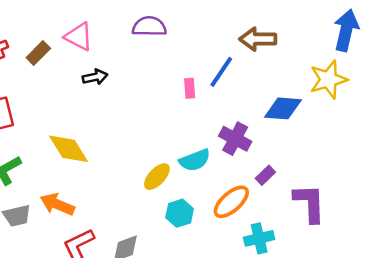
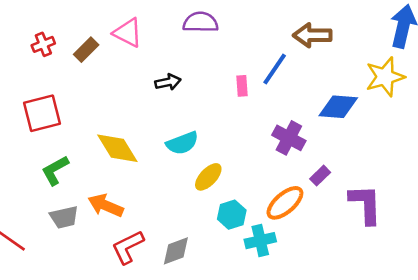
black arrow: (95, 77) -> (168, 82), moved
cyan semicircle: (195, 160) -> (182, 143), moved
cyan cross: (259, 238) -> (260, 241), moved

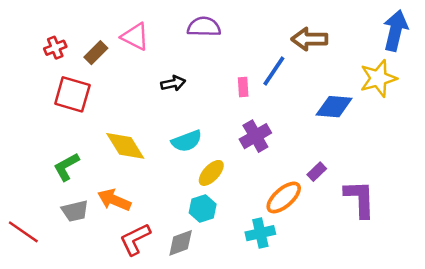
red square: (42, 113) -> (72, 94), moved, turned 30
purple cross: (289, 138) -> (255, 136), moved, turned 32
cyan hexagon: (232, 215) -> (203, 209), moved

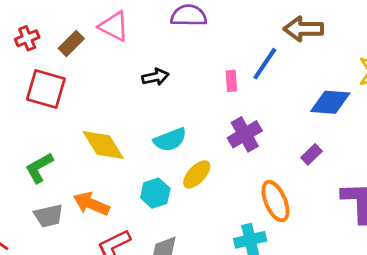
purple rectangle: (317, 172) -> (312, 154), moved
orange ellipse: (284, 197) -> (275, 201), turned -72
cyan hexagon: (203, 209) -> (155, 193), moved

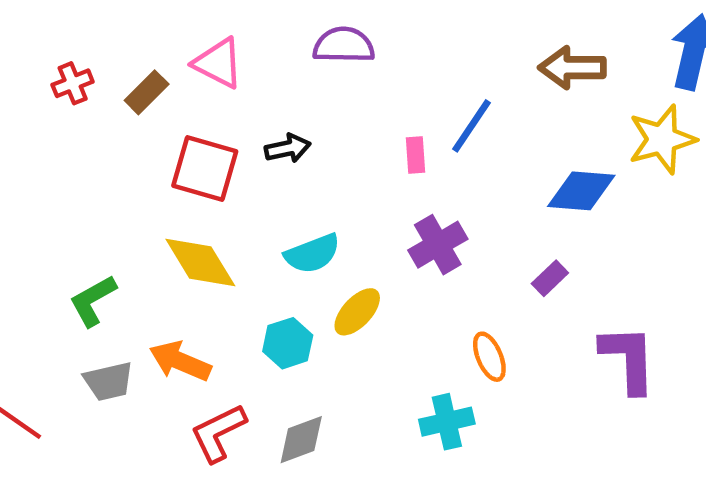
brown arrow: (303, 29) -> (572, 68), moved
red square: (46, 89) -> (205, 168), moved
orange ellipse: (275, 201) -> (489, 357), size x0.7

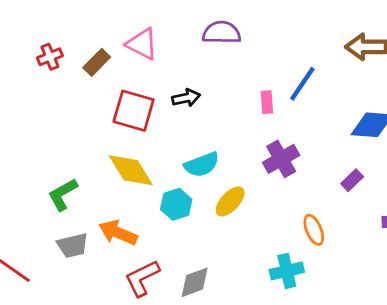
cyan hexagon: (288, 343) -> (176, 204), moved

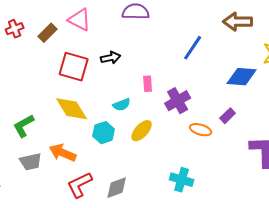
pink rectangle: (267, 102) -> (148, 84), moved
cyan semicircle: (202, 165) -> (122, 105), size x0.7
orange ellipse: (314, 230) -> (201, 130), moved, turned -50
cyan cross: (287, 271) -> (182, 180), turned 30

